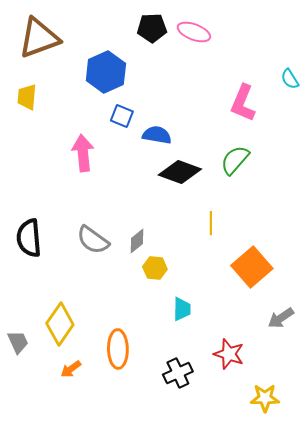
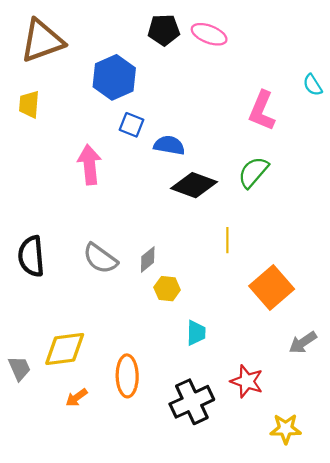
yellow diamond: (60, 324) -> (65, 349), turned 48
black cross: (178, 373) -> (192, 402), size x1.4

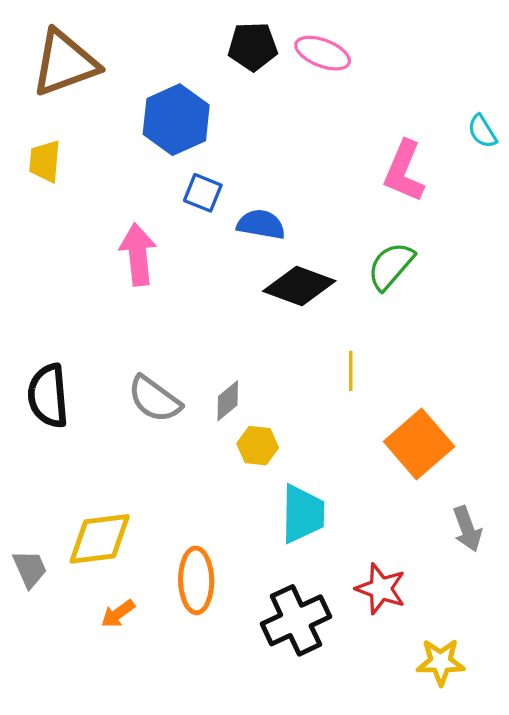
cyan trapezoid: (196, 333) -> (303, 514), size x1.5
gray arrow: (303, 343) -> (467, 529), turned -76

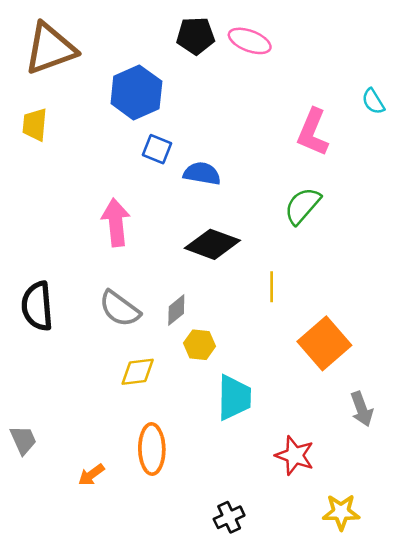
pink arrow: (138, 254) -> (116, 222), moved
black diamond: (299, 286) -> (212, 244), moved
yellow diamond: (100, 539) -> (138, 372), moved, size x0.7
black cross: (296, 620) -> (229, 517), moved, size x0.6

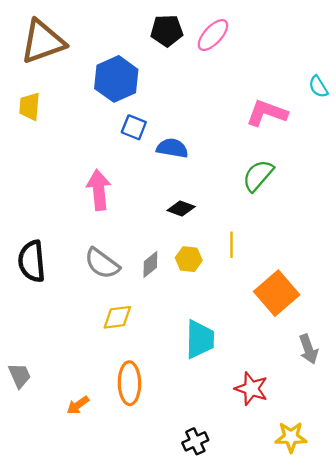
pink ellipse: (250, 41) -> (213, 35), turned -68
pink L-shape: (313, 132) -> (267, 113), turned 87
black diamond: (212, 244) -> (181, 209), size x0.6
yellow hexagon: (199, 345) -> (189, 259), moved

